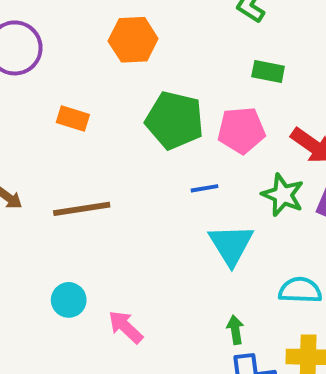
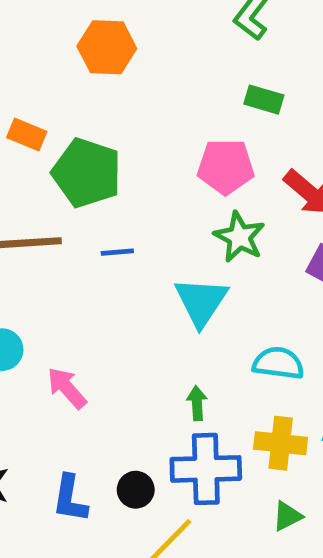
green pentagon: (175, 120) -> (87, 173), moved
blue line: (204, 188) -> (117, 252), moved
green star: (283, 195) -> (239, 237), moved

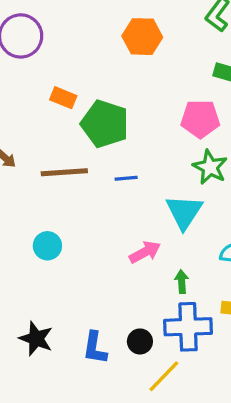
orange hexagon: (107, 47) -> (142, 37), moved
pink arrow: (67, 388) -> (145, 252), moved, turned 104

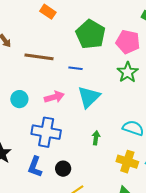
green pentagon: (105, 124) -> (91, 34), moved
cyan triangle: (184, 212) -> (89, 97), moved
pink arrow: (145, 252) -> (54, 97), moved
blue cross: (188, 327) -> (46, 132), moved

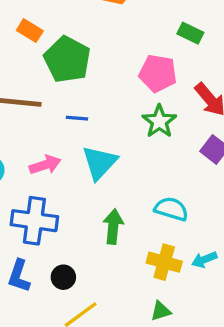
green pentagon: (91, 34) -> (67, 59), moved
green arrow: (96, 138) -> (113, 227), size x1.5

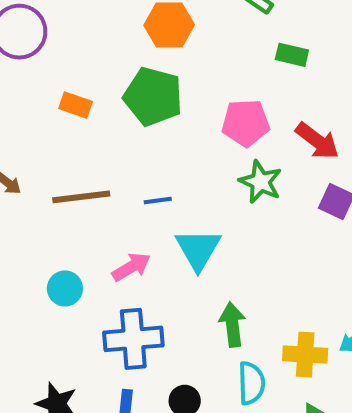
green rectangle: (190, 33) -> (292, 55), moved
green pentagon: (67, 59) -> (153, 97), moved
cyan semicircle: (171, 209) -> (251, 383), moved, turned 84

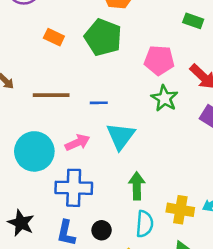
cyan circle: (65, 288) -> (34, 151), size x1.8

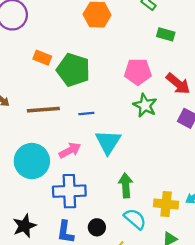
green pentagon: (103, 37) -> (73, 70), moved
black star: (21, 223) -> (24, 226), turned 30
cyan semicircle: (145, 224) -> (135, 219), turned -50

